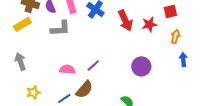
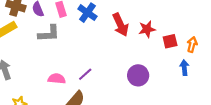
red square: (170, 11) -> (170, 41), moved
orange arrow: (175, 36) -> (192, 45), moved

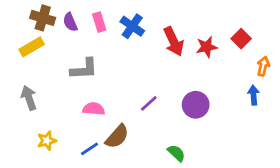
gray L-shape: (49, 34) -> (84, 69), moved
red square: (170, 41) -> (241, 39), moved, turned -32
purple line: (85, 74) -> (149, 103), moved

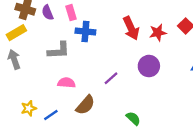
blue cross: (132, 26) -> (85, 31), moved, turned -30
gray arrow: (29, 98) -> (14, 59), moved
purple circle: (196, 105) -> (149, 66), moved
blue line: (90, 149) -> (51, 115), moved

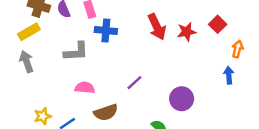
purple circle: (149, 66) -> (182, 99), moved
brown semicircle: (85, 105) -> (106, 112), turned 30

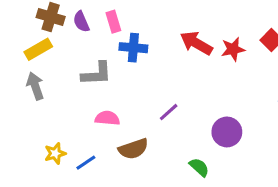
red arrow: (157, 27) -> (196, 43), turned 145

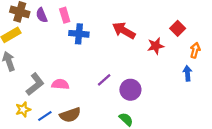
red star: (233, 49) -> (156, 46), moved
gray L-shape: (97, 74) -> (35, 84), moved, turned -35
purple circle: (227, 132) -> (130, 90), moved
brown semicircle: (133, 149) -> (70, 115), moved

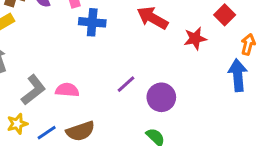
blue arrow: (187, 73) -> (238, 75), size x1.5

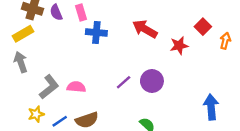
orange arrow: (248, 44) -> (225, 41), moved
blue arrow: (238, 75) -> (211, 107), moved
purple circle: (161, 97) -> (152, 81), moved

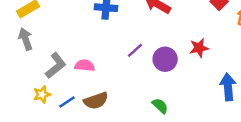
red star: (179, 46) -> (199, 48), moved
purple line: (124, 82) -> (135, 50), moved

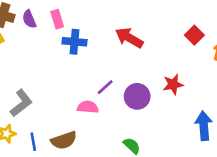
pink semicircle: (85, 66) -> (88, 107), moved
blue line: (67, 102) -> (33, 142), turned -66

